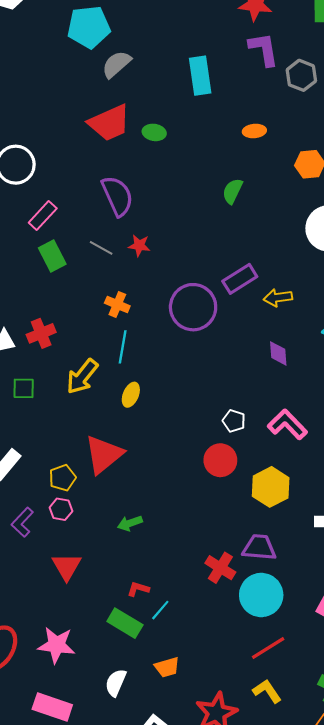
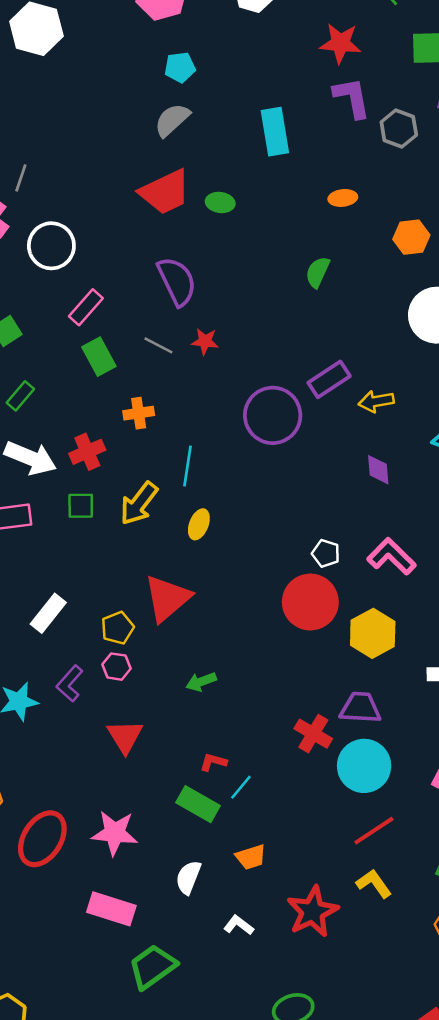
cyan pentagon: (89, 27) -> (180, 67), moved, size x0.6
orange cross: (117, 304) -> (139, 413), moved, turned -30
green square: (24, 388) -> (81, 506), moved
red circle: (220, 460) -> (310, 602), size x1.4

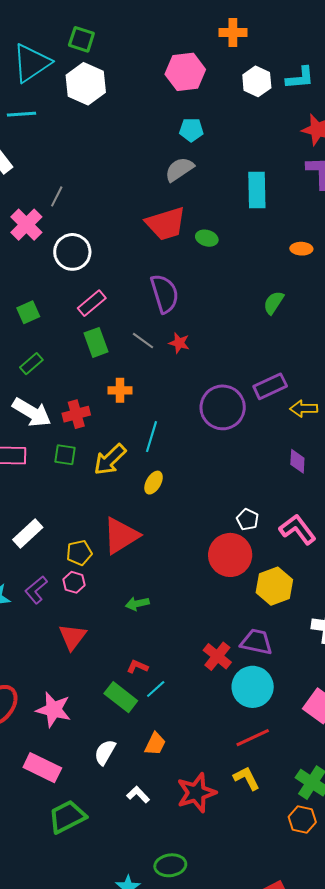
orange trapezoid: (251, 857) -> (155, 744), turned -55

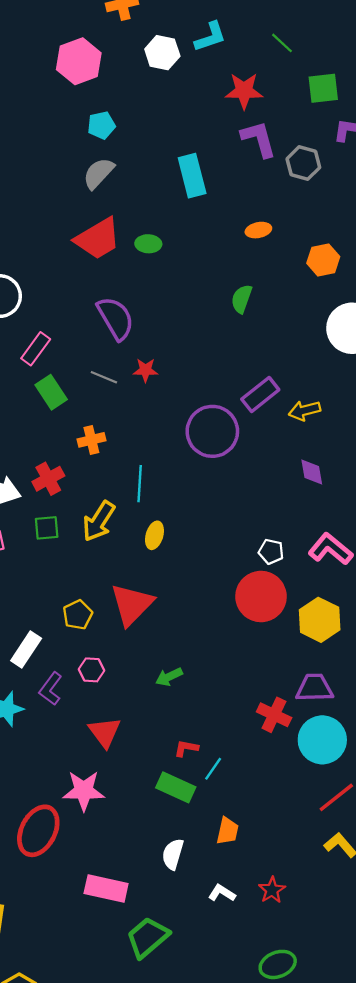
white rectangle: (28, 533) -> (26, 649), moved
yellow pentagon: (79, 553) -> (78, 615), moved
pink star: (54, 710) -> (84, 791), moved
red star: (196, 793) -> (272, 890), moved, size x0.6

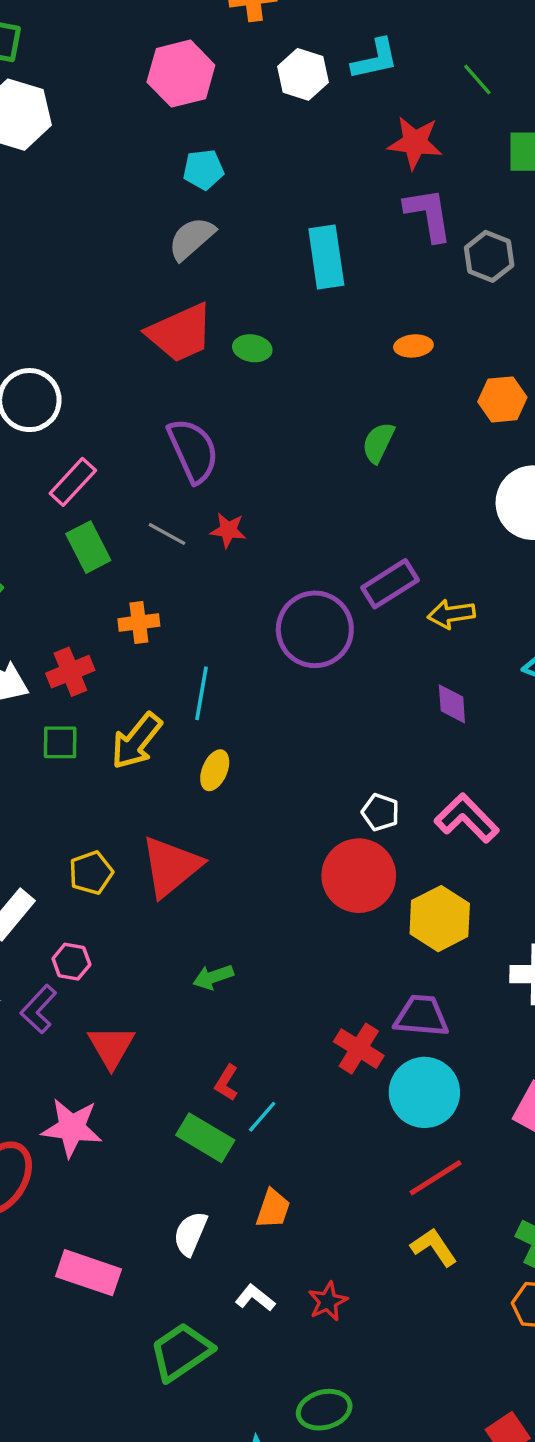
pink hexagon: (92, 670) -> (71, 962), moved
purple L-shape: (51, 689) -> (39, 1009), moved
red L-shape: (186, 748) -> (227, 1083), turned -75
green trapezoid: (148, 937) -> (181, 1352), moved

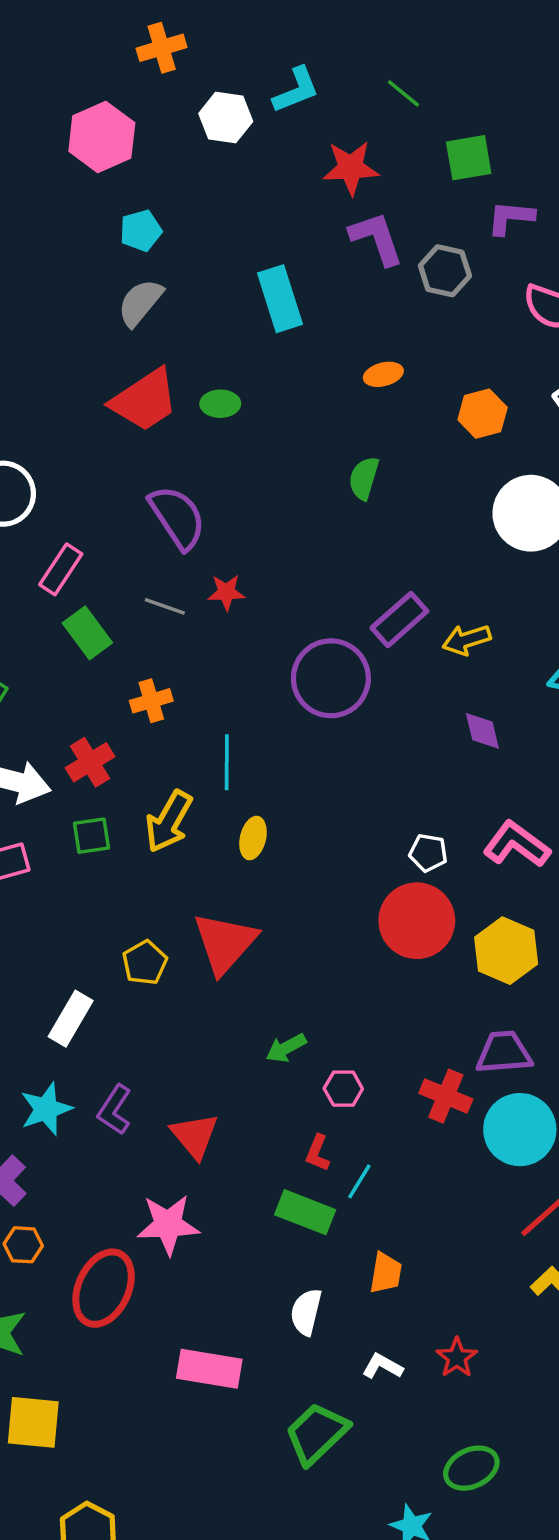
pink hexagon: (71, 962) -> (343, 1089), moved

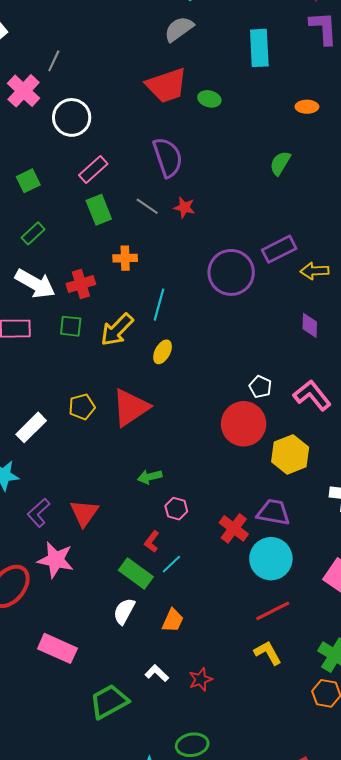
purple L-shape: (114, 1110) -> (39, 513), moved
white semicircle: (306, 1312) -> (124, 611), moved

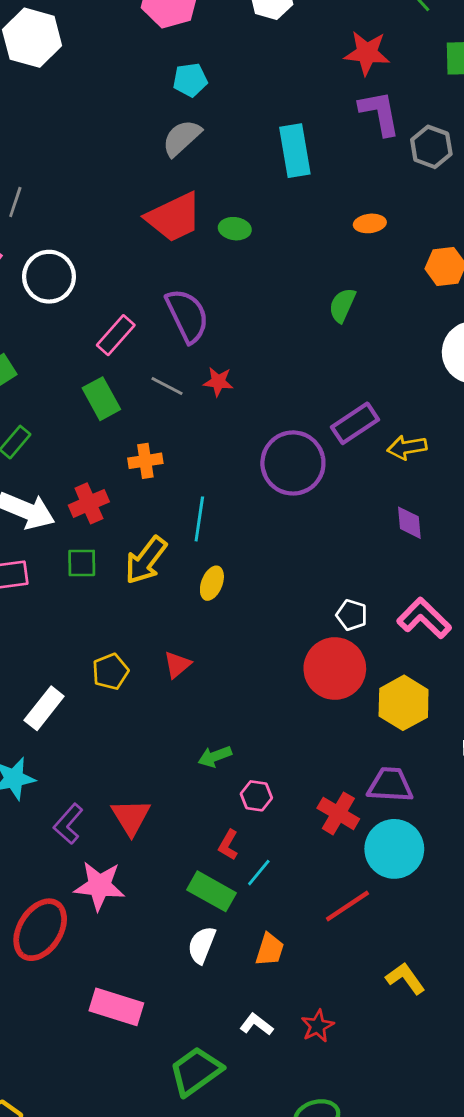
pink rectangle: (93, 169) -> (116, 335), moved
red triangle: (131, 408) -> (177, 665), size x0.5
red line: (273, 611) -> (347, 906), moved

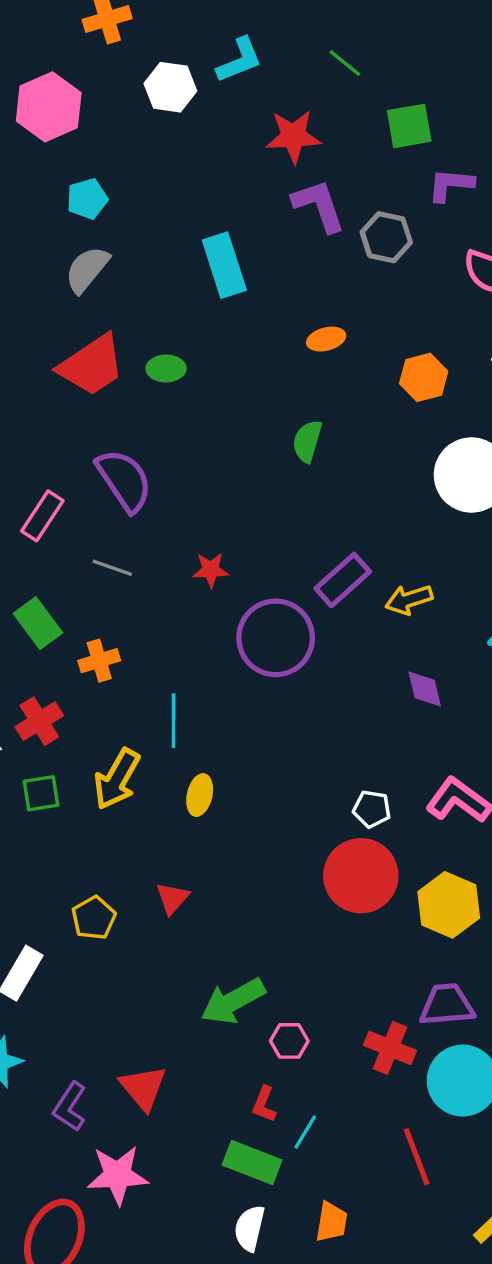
red star: (218, 382) -> (211, 570), moved
green rectangle: (101, 399) -> (38, 623), moved
green arrow: (215, 756) -> (233, 1001), size x1.6
red line: (347, 906) -> (417, 1157), turned -69

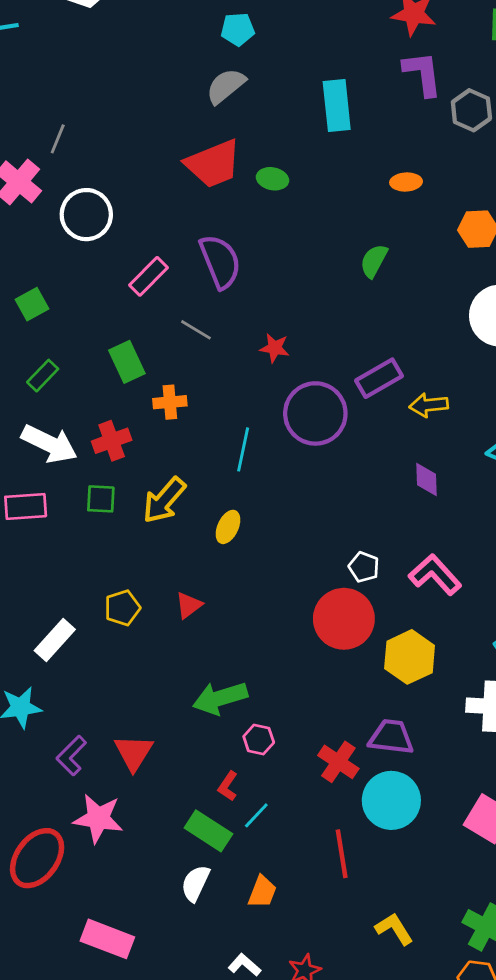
cyan line: (174, 721) -> (243, 449), moved

